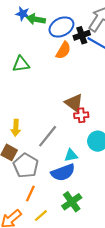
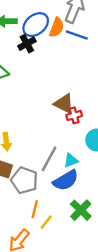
black cross: (82, 35) -> (27, 44), moved
orange semicircle: (63, 50) -> (57, 27), moved
gray line: (48, 136) -> (49, 159), moved
yellow line: (41, 216) -> (46, 222), moved

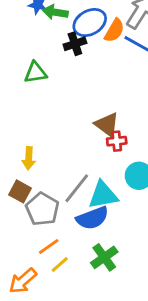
cyan triangle: (71, 160) -> (103, 195), size x1.6
orange line: (35, 209) -> (49, 246), turned 30

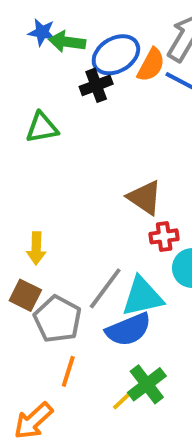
red cross: (117, 141) -> (164, 236), moved
orange line: (49, 246) -> (68, 371), turned -35
yellow line: (60, 264) -> (124, 399), moved

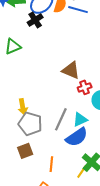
brown square: (25, 295) -> (25, 151), moved, turned -35
cyan triangle: (142, 297) -> (80, 119), size x0.7
gray pentagon: (58, 319) -> (30, 124), moved

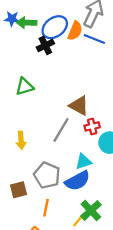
green triangle: (13, 47) -> (25, 87), moved
gray line: (61, 119) -> (61, 130), moved
gray pentagon: (30, 124) -> (47, 175), moved

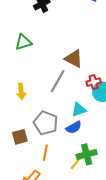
red cross: (92, 126) -> (94, 82), moved
blue semicircle: (77, 181) -> (74, 127), size x0.7
green cross: (91, 210) -> (87, 154), turned 30

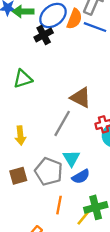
cyan triangle: (79, 110) -> (71, 158), moved, turned -42
brown square: (20, 137) -> (18, 176), moved
orange line: (45, 153) -> (59, 205), moved

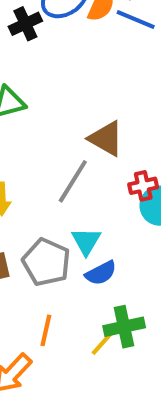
black cross: (44, 35) -> (25, 24), moved
orange line: (59, 205) -> (46, 330), moved

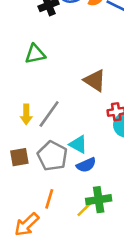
gray line: (73, 181) -> (49, 114), moved
cyan triangle: (86, 241) -> (78, 144), turned -36

